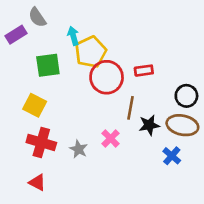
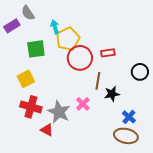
yellow square: (35, 105) -> (26, 79), turned 36
brown ellipse: (182, 125) -> (126, 136), moved
gray star: (79, 149) -> (59, 112), size x1.6
red triangle: (37, 182) -> (47, 130), moved

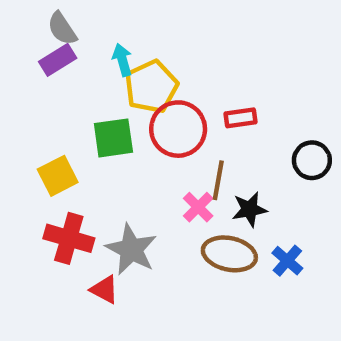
purple rectangle: (12, 26) -> (58, 60), moved
green square: (36, 49) -> (113, 138), moved
pink cross: (83, 104) -> (198, 207), moved
brown ellipse: (126, 136) -> (229, 254), moved

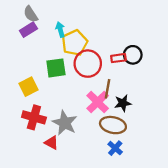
black circle: (312, 160) -> (133, 55), moved
pink cross: (198, 207) -> (98, 102), size x1.5
blue cross: (287, 261) -> (115, 148), moved

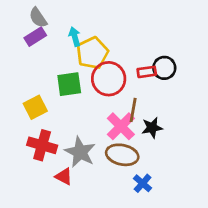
brown ellipse: (113, 125) -> (122, 155), moved

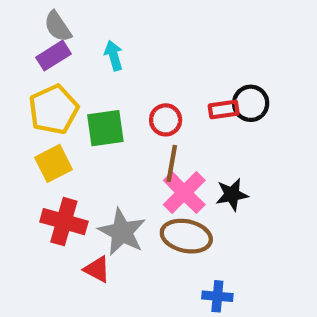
yellow pentagon: (92, 53) -> (54, 110), moved
red circle: (109, 79) -> (166, 120), size x0.6
brown line: (133, 110) -> (172, 163), moved
blue cross: (143, 183) -> (217, 296), moved, turned -36

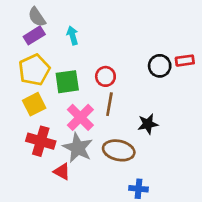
red rectangle: (224, 110) -> (185, 61), moved
pink cross: (184, 193) -> (80, 117), moved

